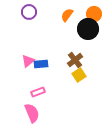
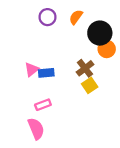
purple circle: (29, 12) -> (47, 17), moved
orange circle: (94, 14) -> (107, 49), moved

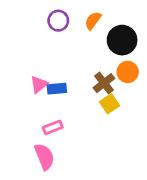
orange circle: (107, 49) -> (128, 72), moved

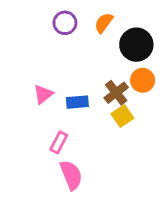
blue rectangle: (57, 89) -> (77, 102), moved
pink rectangle: (53, 127) -> (59, 142), turned -42
pink semicircle: (44, 157) -> (71, 175), moved

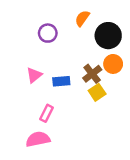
purple circle: (65, 23) -> (48, 33), moved
pink semicircle: (71, 175) -> (38, 139), moved, turned -80

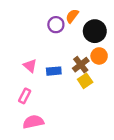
purple circle: (48, 33) -> (56, 25), moved
pink triangle: (34, 75) -> (30, 66), turned -40
pink rectangle: (46, 113) -> (25, 96), moved

